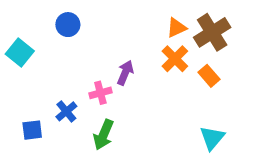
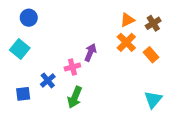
blue circle: (68, 25) -> (29, 18), moved
brown cross: (212, 32) -> (153, 23), size x0.6
cyan square: (20, 53) -> (20, 49), moved

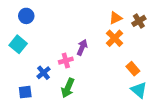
orange rectangle: (151, 55) -> (133, 69), moved
blue square: (23, 94) -> (25, 92), moved
cyan triangle: (153, 100) -> (139, 90), turned -30

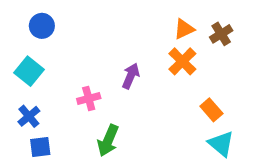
pink cross: (66, 61) -> (89, 99), moved
blue cross: (43, 73) -> (29, 116), moved

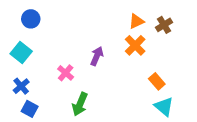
pink cross: (89, 99) -> (66, 73), turned -35
blue square: (40, 147) -> (30, 109), turned 35

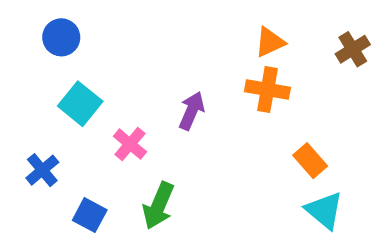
brown cross: (164, 25) -> (353, 49), moved
orange cross: (135, 45) -> (267, 90), turned -35
cyan square: (21, 53) -> (80, 104), moved
blue square: (30, 109) -> (90, 215), moved

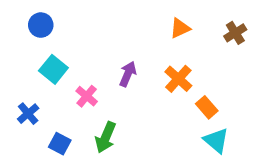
orange cross: (267, 90) -> (178, 79), moved, turned 32

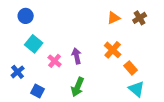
brown cross: (235, 33) -> (140, 18), moved
purple arrow: (128, 74) -> (77, 56), moved, turned -35
green arrow: (106, 137) -> (78, 87), moved

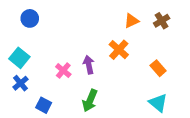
cyan square: (34, 44) -> (19, 58), moved
orange cross: (113, 50) -> (119, 50), moved
orange rectangle: (131, 68) -> (158, 68), moved

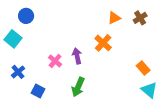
cyan square: (19, 58) -> (13, 39), moved
orange rectangle: (158, 68) -> (143, 68), moved
cyan triangle: (158, 103) -> (149, 90), moved

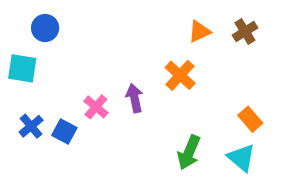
cyan square: (13, 39) -> (22, 68), turned -30
green arrow: (78, 87) -> (189, 152), moved
cyan triangle: (149, 90) -> (241, 158), moved
blue square: (38, 91) -> (64, 131), moved

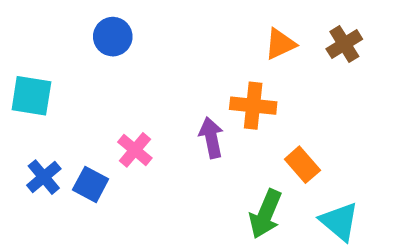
blue circle: (45, 28) -> (113, 37), moved
orange cross: (180, 75) -> (253, 106), turned -36
purple arrow: (134, 98) -> (211, 138), moved
orange rectangle: (250, 119) -> (302, 165), moved

